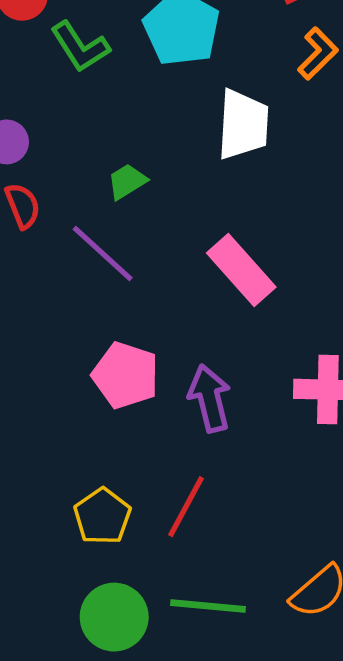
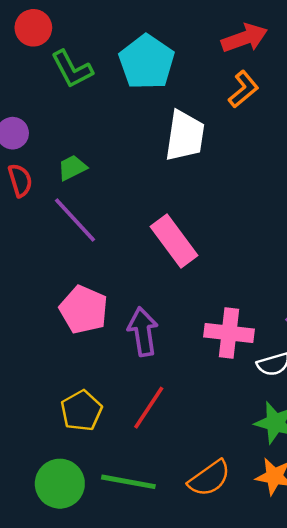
green trapezoid: (127, 181) -> (72, 168), moved
red line: (186, 507) -> (149, 408), moved
yellow pentagon: (102, 516) -> (81, 411), moved

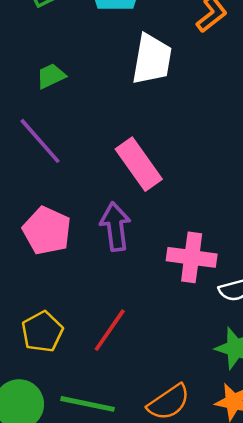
green trapezoid: (72, 168) -> (51, 76), moved
purple arrow: (143, 332) -> (115, 227), moved

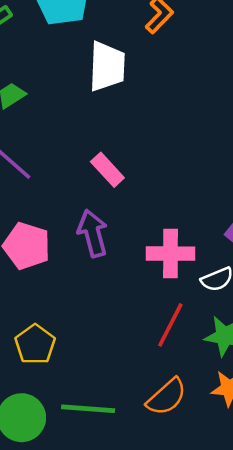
pink rectangle: (139, 164) -> (107, 170), size x0.7
red line: (110, 330) -> (170, 325), moved

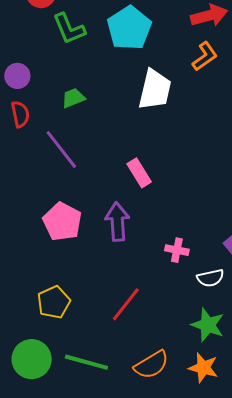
pink cross: (170, 254) -> (177, 250), size x0.6
red line: (170, 325) -> (126, 304), moved

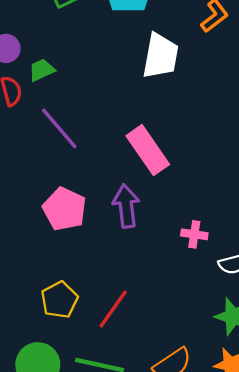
green trapezoid: (73, 98) -> (42, 70), moved
pink rectangle: (139, 173) -> (148, 150), size x1.5
red line: (126, 304) -> (113, 309), moved

